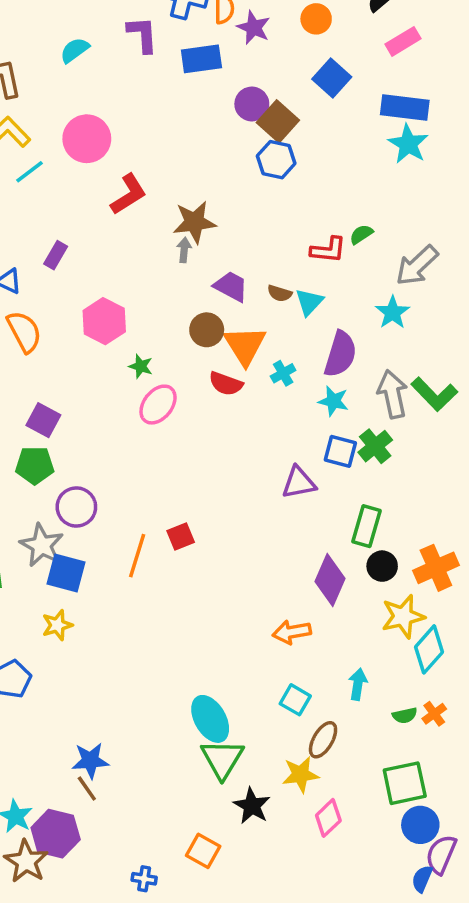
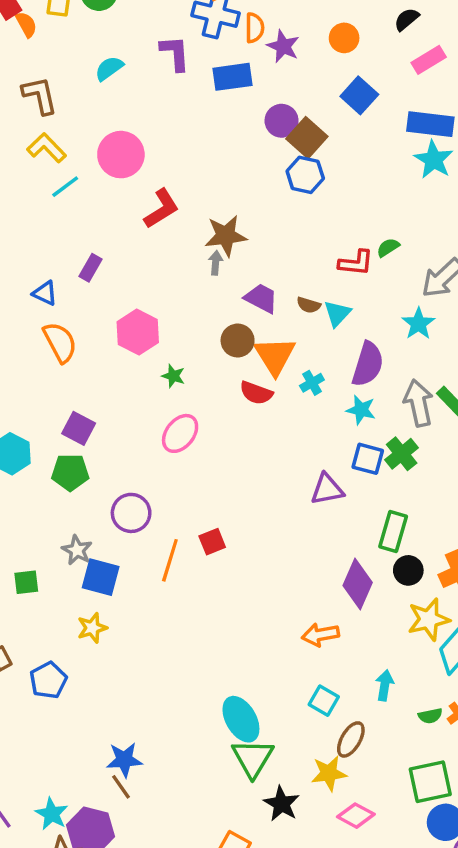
pink ellipse: (158, 405) -> (180, 433), moved
purple circle: (76, 507) -> (131, 513), moved
gray star: (42, 545) -> (77, 550), size x0.7
pink diamond: (328, 818) -> (356, 816), turned 72

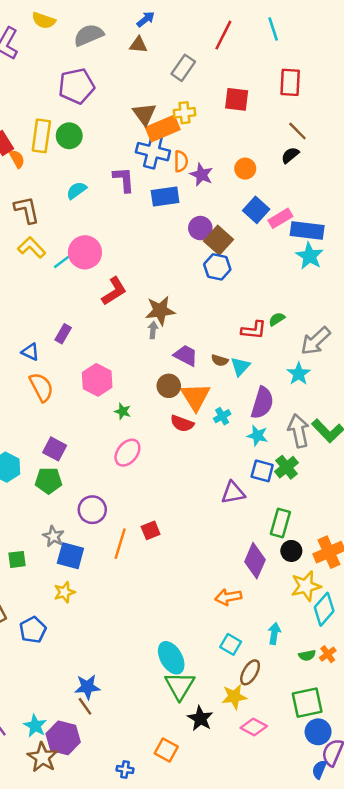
pink rectangle: (429, 60) -> (280, 218), moved
cyan line: (65, 187) -> (63, 261), moved

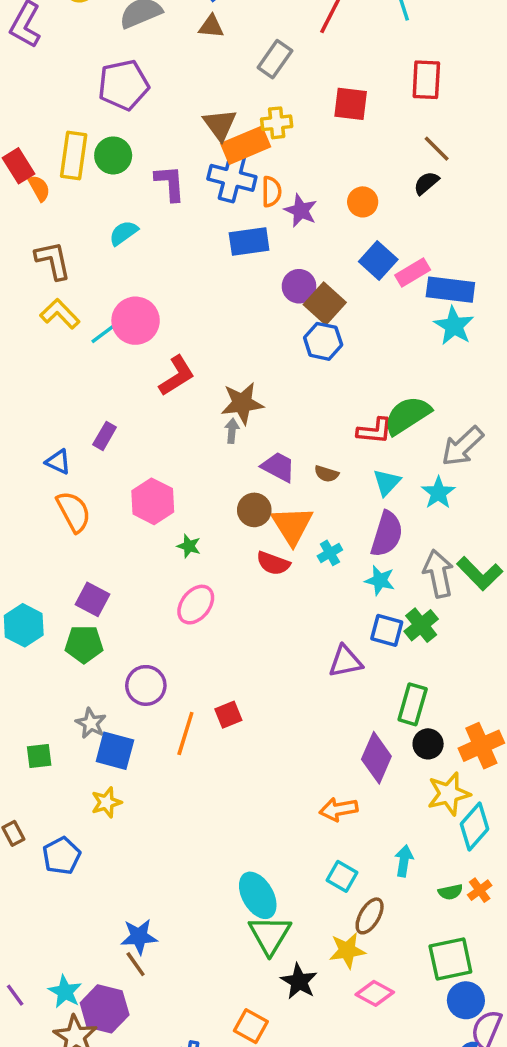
purple L-shape: (124, 179) -> (170, 183), moved
green semicircle: (277, 319) -> (407, 415), size x2.0
cyan triangle: (240, 366) -> (387, 482), moved

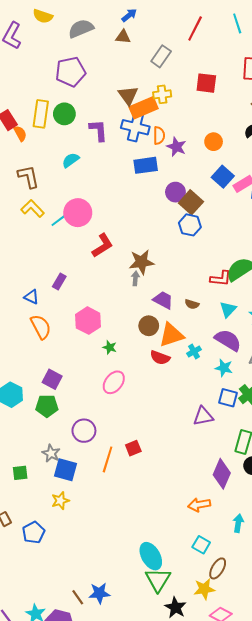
orange triangle: (292, 525) -> (171, 335), turned 44
purple semicircle: (387, 534) -> (228, 340), turned -76
cyan arrow: (404, 861) -> (238, 523), moved
blue star: (139, 937) -> (99, 593), moved

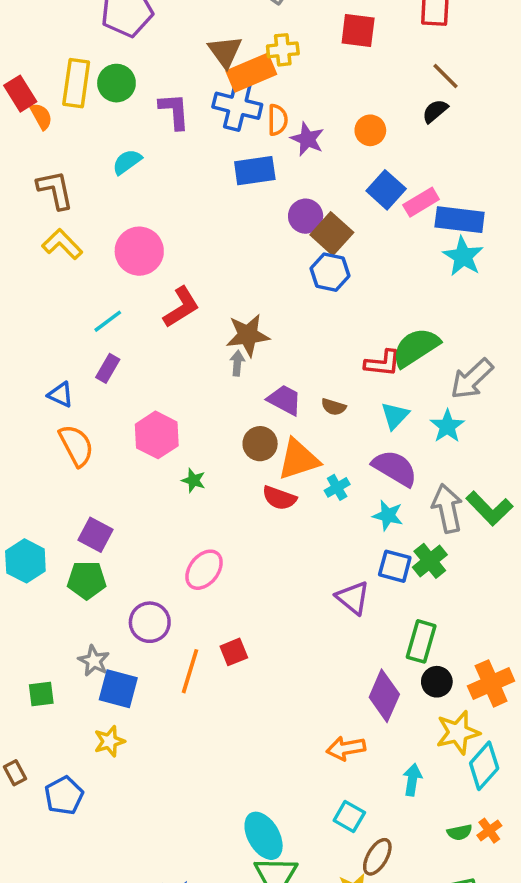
cyan line: (59, 220) -> (108, 321), moved
pink ellipse: (114, 382) -> (204, 570), moved
purple triangle: (203, 416) -> (353, 598), turned 50

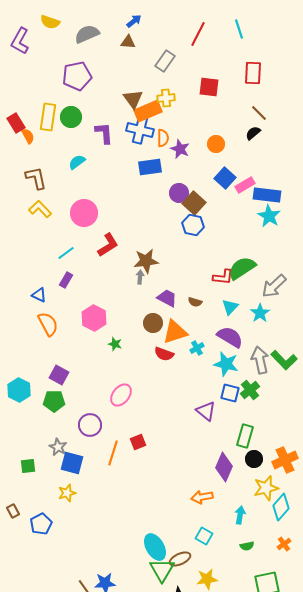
cyan star: (388, 515) -> (226, 364), size x1.4
green semicircle: (460, 832) -> (247, 546), moved
brown ellipse: (377, 857) -> (180, 559), moved, turned 35

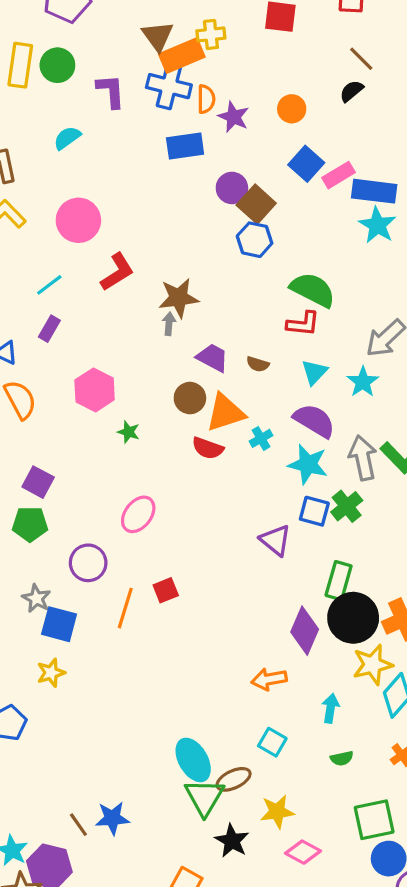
green semicircle: (242, 268) -> (313, 290), moved, turned 60
black circle: (254, 459) -> (353, 618), size x1.8

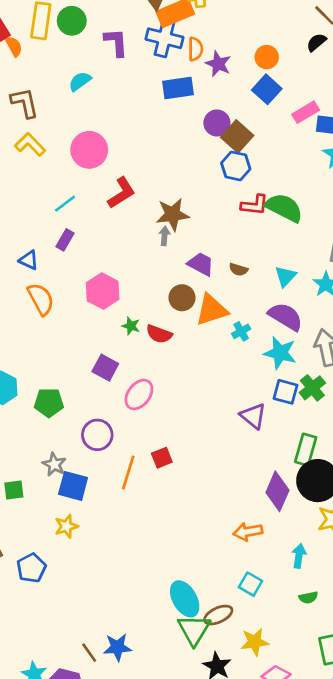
blue square: (306, 164) -> (267, 89), moved
red L-shape: (303, 324) -> (255, 205), moved
red semicircle: (208, 448) -> (159, 334), moved
purple square: (38, 482) -> (105, 368), moved

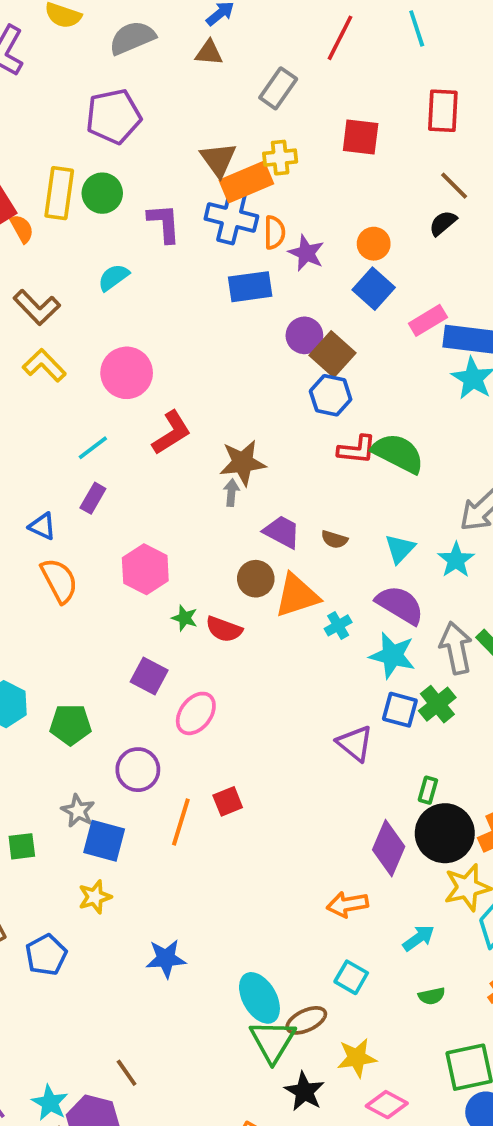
brown L-shape: (25, 103) -> (37, 307), turned 148
green rectangle: (306, 450) -> (428, 790), size x0.6
cyan arrow: (299, 556) -> (419, 938), turned 45
blue star: (117, 647) -> (166, 959), moved

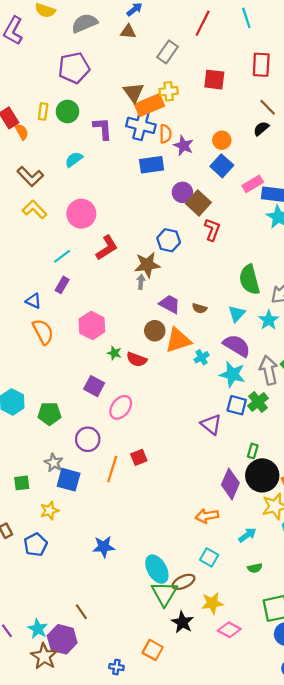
yellow rectangle: (59, 193) -> (43, 111), size x0.6
blue hexagon: (331, 395) -> (169, 240), moved
red L-shape: (357, 450) -> (212, 230), moved, turned -75
green semicircle: (398, 453) -> (249, 280), moved, turned -132
yellow star: (95, 897) -> (49, 511), moved

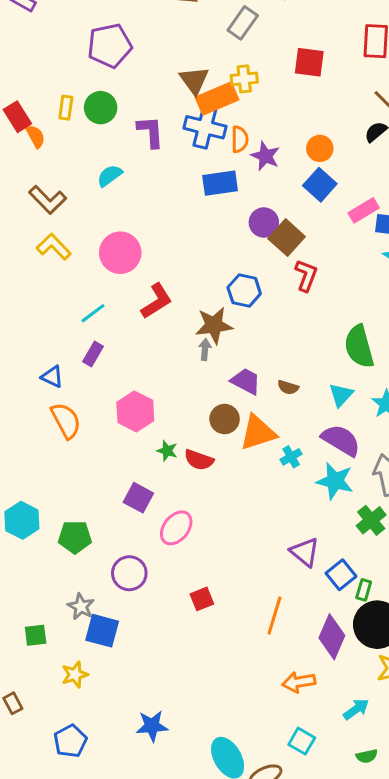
blue square: (237, 405) -> (341, 575), moved, turned 36
orange line: (112, 469) -> (274, 616), moved
blue pentagon: (36, 545) -> (70, 741), moved

